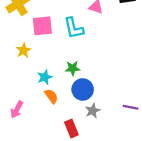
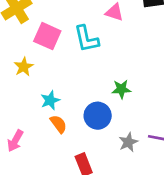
pink square: (42, 26) -> (47, 36), turned 30
green star: (73, 68) -> (121, 89), moved
gray star: (93, 111) -> (128, 142), moved

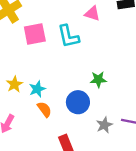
pink square: (47, 36) -> (35, 34), turned -35
yellow star: (24, 67) -> (14, 84), moved

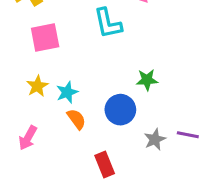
pink square: (35, 34) -> (45, 37), moved

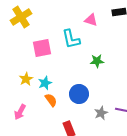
pink square: (45, 37) -> (42, 48), moved
green star: (147, 80) -> (97, 61), moved

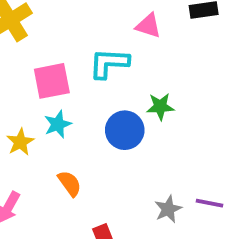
cyan L-shape: (71, 39) -> (109, 63), turned 105
cyan star: (45, 83) -> (58, 124), moved
blue circle: (79, 94) -> (125, 130), moved

